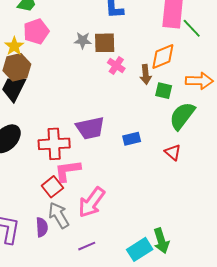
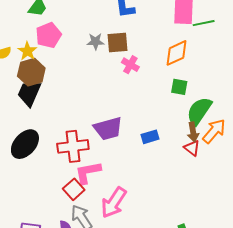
green line: (192, 28) -> (204, 23), turned -55
brown arrow: (146, 74) -> (193, 132), moved
orange arrow: (199, 81) -> (214, 131), moved, turned -48

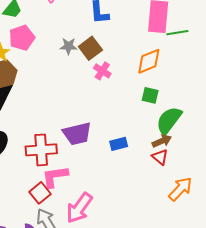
brown square: (117, 43) -> (90, 48), turned -35
orange arrow: (214, 131) -> (180, 189), moved
brown arrow: (193, 132) -> (162, 141), turned -108

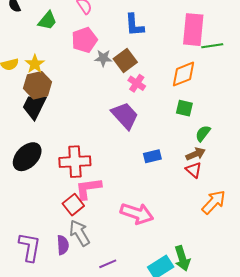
pink pentagon: (22, 38) -> (84, 40), moved
green semicircle: (169, 120) -> (203, 133), size x0.6
purple trapezoid: (77, 134) -> (125, 116), moved, turned -120
pink arrow: (79, 208) -> (137, 213), moved, turned -108

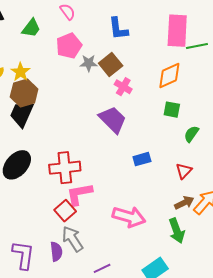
brown arrow: (196, 154) -> (184, 203), moved
red triangle: (194, 170) -> (184, 171), turned 36
green arrow: (182, 258) -> (177, 231), moved

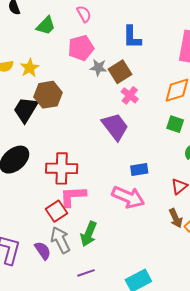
brown hexagon: (24, 93) -> (48, 95), moved
brown arrow: (184, 203) -> (176, 218), turned 84
pink arrow: (129, 217) -> (128, 197), moved
green arrow: (177, 231) -> (89, 234), moved, turned 35
purple semicircle: (56, 252) -> (43, 251), turned -36

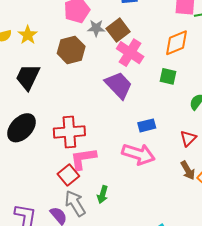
brown hexagon: (48, 95) -> (71, 50), moved
pink cross: (130, 95) -> (130, 53), size x1.5
green square: (175, 124) -> (168, 76), moved
green arrow: (89, 234) -> (103, 195), size x0.7

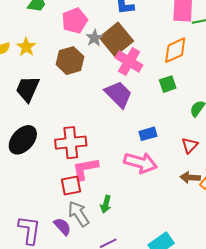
gray star: (96, 28) -> (94, 38), turned -30
brown square: (118, 30) -> (116, 39), size x1.4
green square: (168, 76) -> (168, 84), turned -30
brown arrow: (188, 170) -> (190, 177), turned 126
red square: (68, 175) -> (71, 186), turned 30

